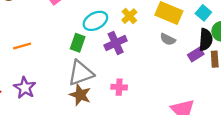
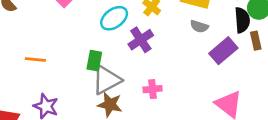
green rectangle: (78, 43) -> (94, 61), moved
orange line: (22, 46) -> (35, 59), turned 30
purple rectangle: (196, 54) -> (223, 51), moved, size x1.5

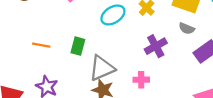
purple cross: (141, 40) -> (156, 46), moved
green rectangle: (94, 61) -> (78, 46), moved

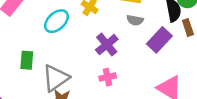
pink cross: (141, 80) -> (108, 77), moved

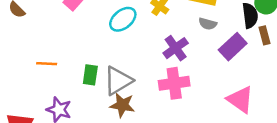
green rectangle: (27, 60) -> (90, 75), moved
pink cross: (108, 77) -> (174, 83), size x1.6

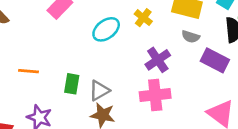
purple rectangle: (233, 47) -> (215, 60), turned 68
gray triangle: (118, 81) -> (99, 91), size x0.7

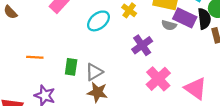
purple rectangle: (215, 60) -> (185, 18), moved
pink cross: (155, 95) -> (158, 79), moved, turned -35

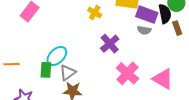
cyan ellipse: (98, 21) -> (57, 56), moved
gray semicircle: (169, 25) -> (144, 30), moved

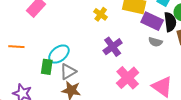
gray semicircle: (144, 30) -> (155, 42), moved
orange line: (11, 64) -> (16, 47), moved

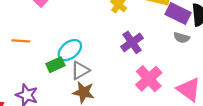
green rectangle: (47, 67) -> (55, 65), turned 56

